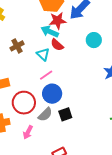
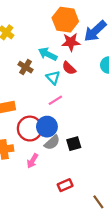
cyan arrow: (50, 32) -> (48, 54), moved
brown cross: (17, 46) -> (26, 67), turned -32
blue circle: (52, 94) -> (47, 127), moved

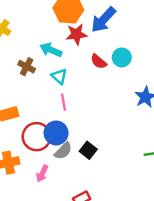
red semicircle: (69, 68) -> (99, 62), moved
pink line: (55, 100) -> (64, 102), turned -64
black square: (74, 144) -> (88, 150), turned -32

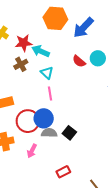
red star: (76, 34) -> (24, 43), moved
brown cross: (27, 67) -> (21, 64), turned 32
gray semicircle: (63, 151) -> (49, 133), turned -133

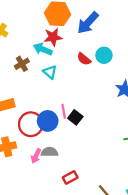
red star: (24, 43) -> (53, 37), moved
pink line: (50, 94) -> (64, 111), moved
gray semicircle: (49, 133) -> (50, 152), moved
black square: (69, 133) -> (75, 117), moved

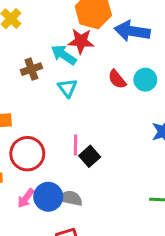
blue arrow: (88, 23) -> (132, 31), turned 45
blue circle: (48, 121) -> (48, 197), moved
gray semicircle: (50, 152) -> (70, 198), moved

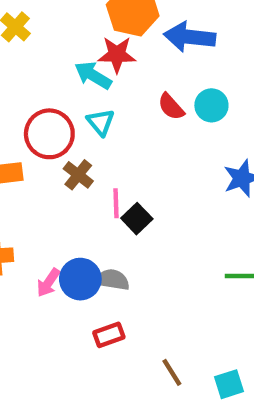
brown cross: (31, 69) -> (78, 175), moved, turned -30
red circle: (27, 154) -> (49, 134), moved

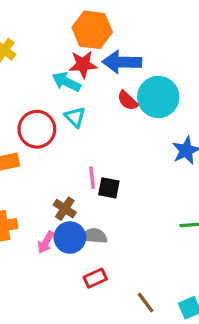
blue arrow: (190, 37) -> (122, 62), moved
cyan circle: (211, 105) -> (158, 97), size x1.6
brown cross: (78, 175) -> (65, 209), moved
black square: (137, 219) -> (109, 188), turned -30

